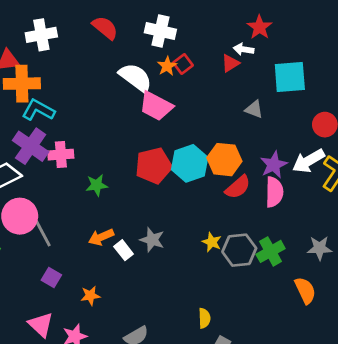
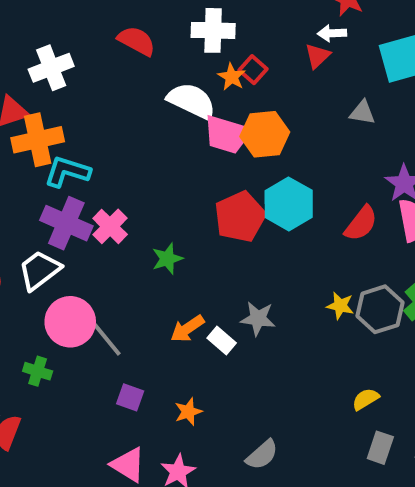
pink cross: (61, 155) -> (110, 226), turned -30
orange hexagon: (224, 160) -> (265, 134), moved
yellow semicircle: (204, 318) -> (366, 399), moved, turned -108

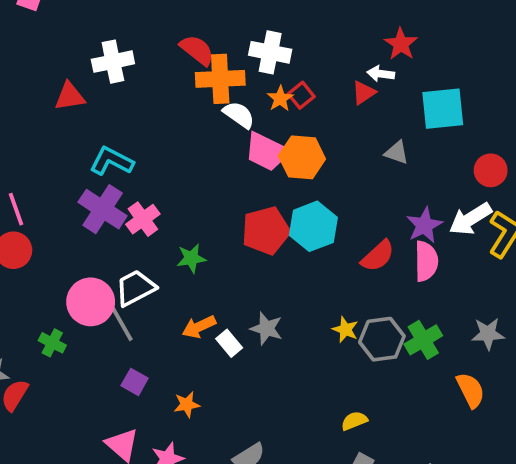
white semicircle: (192, 101) -> (239, 115), size x0.7
orange cross: (38, 140) -> (220, 79), moved
white trapezoid: (39, 270) -> (135, 288), moved

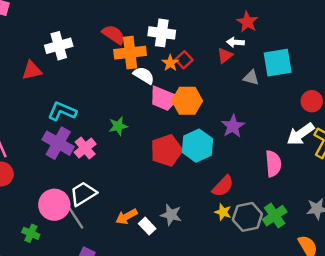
gray triangle: (397, 153) -> (251, 78), moved
purple star: (424, 225) -> (233, 126), moved
red semicircle: (378, 256) -> (223, 186), moved
green star: (191, 258) -> (118, 126), moved

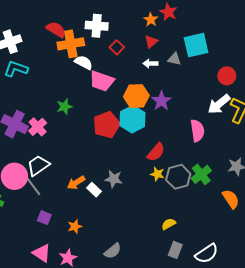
white arrow: (235, 42) -> (150, 64), moved
orange star: (170, 63) -> (151, 20), moved
orange hexagon: (187, 101) -> (136, 96), moved
cyan L-shape: (62, 111) -> (16, 69), moved

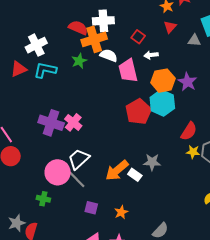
white cross: (97, 26) -> (103, 21), moved
white arrow: (150, 64) -> (151, 55), moved
pink trapezoid: (102, 81) -> (128, 71), turned 65
green star: (64, 107) -> (79, 61), moved
orange arrow: (76, 183) -> (117, 170), size x1.4

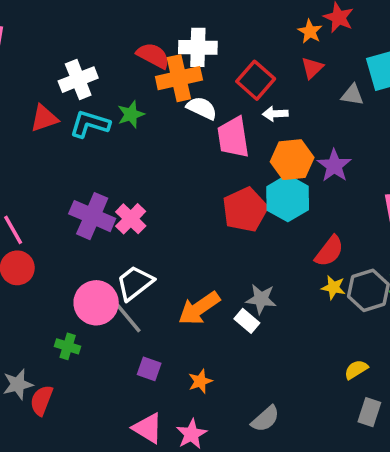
red square: (138, 37) -> (256, 80), size x1.5
green star: (79, 61) -> (131, 114), moved
white rectangle: (135, 175) -> (247, 321), moved

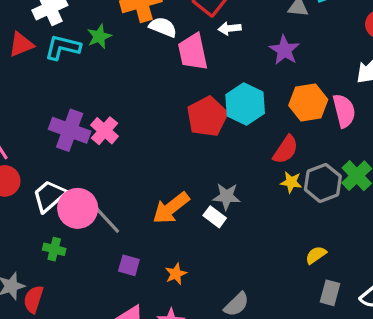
orange hexagon: (292, 160) -> (308, 103), moved
purple star: (334, 166) -> (284, 50), moved
white trapezoid: (135, 283) -> (49, 196), moved

